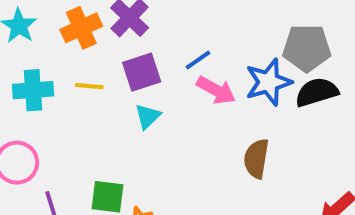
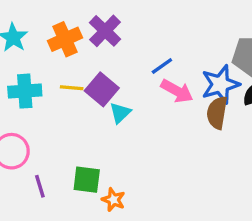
purple square: (142, 72) -> (102, 89), moved, turned -32
brown semicircle: (256, 159) -> (217, 113), moved

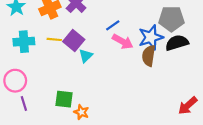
purple line: (40, 186) -> (24, 103), moved

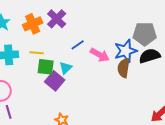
blue line: (113, 25) -> (78, 45), moved
purple square: (74, 41) -> (55, 81), moved
green square: (64, 99) -> (46, 67), moved

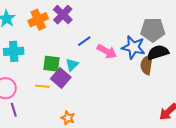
blue star: (126, 51) -> (133, 47), turned 30
yellow line: (37, 53) -> (42, 86), moved
brown semicircle: (124, 68) -> (147, 65), moved

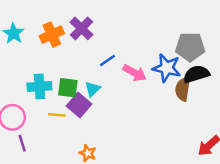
cyan cross: (14, 51) -> (39, 86), moved

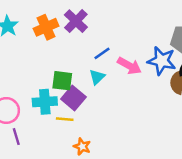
cyan cross: (39, 86) -> (45, 102), moved
cyan triangle: (93, 89) -> (97, 77), moved
yellow line: (57, 115) -> (65, 119), moved

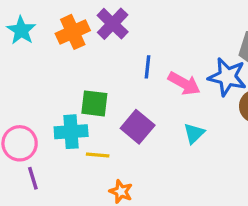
blue line: (102, 53) -> (148, 67), turned -49
cyan triangle: (97, 77) -> (194, 133), moved
purple square: (73, 98) -> (138, 127), moved

